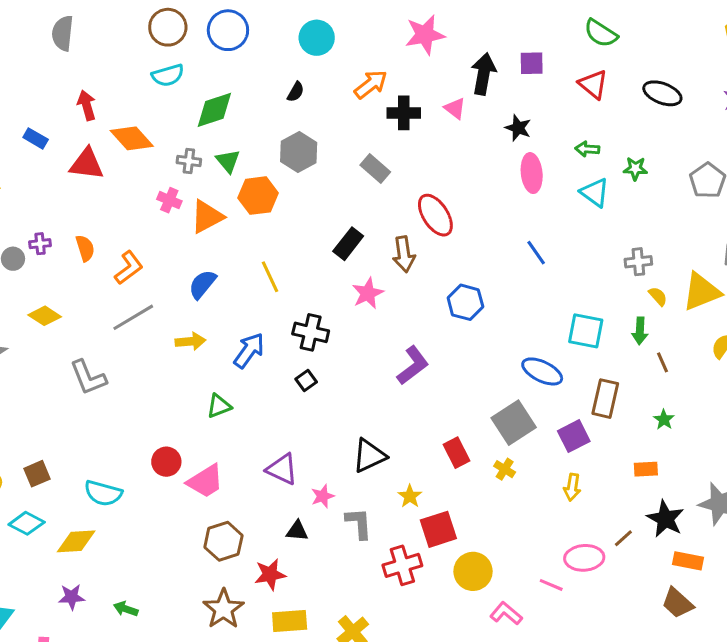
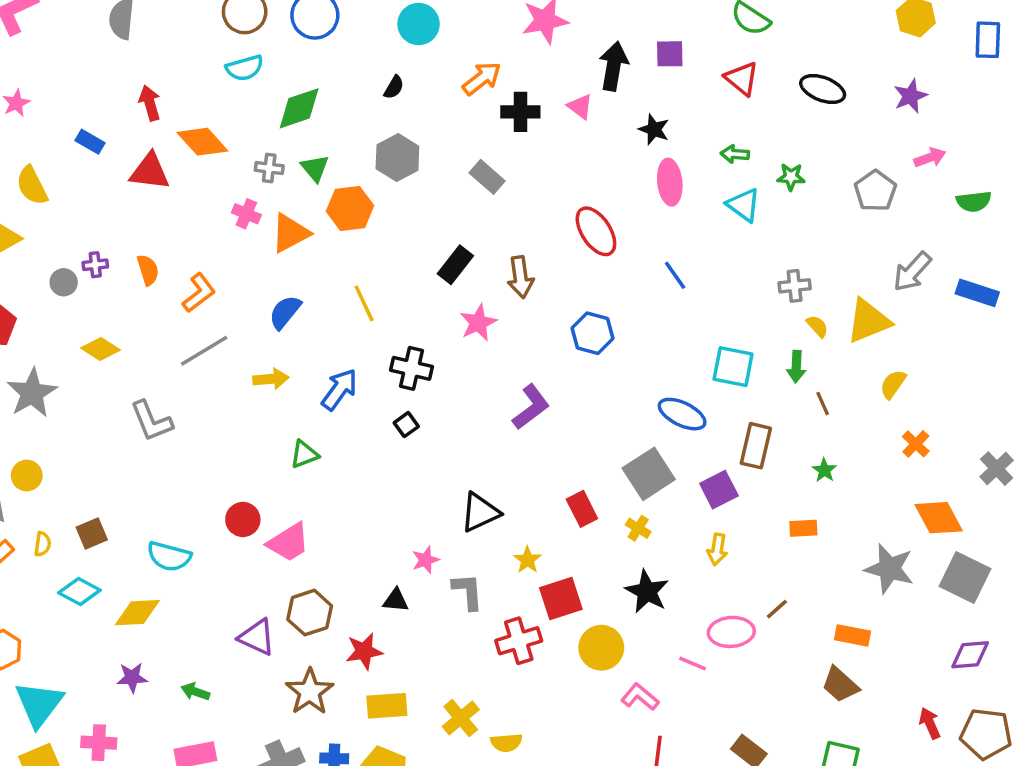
red ellipse: (435, 215) -> (596, 231), moved
purple triangle: (282, 469) -> (257, 637), moved
black star: (665, 519) -> (647, 592), moved

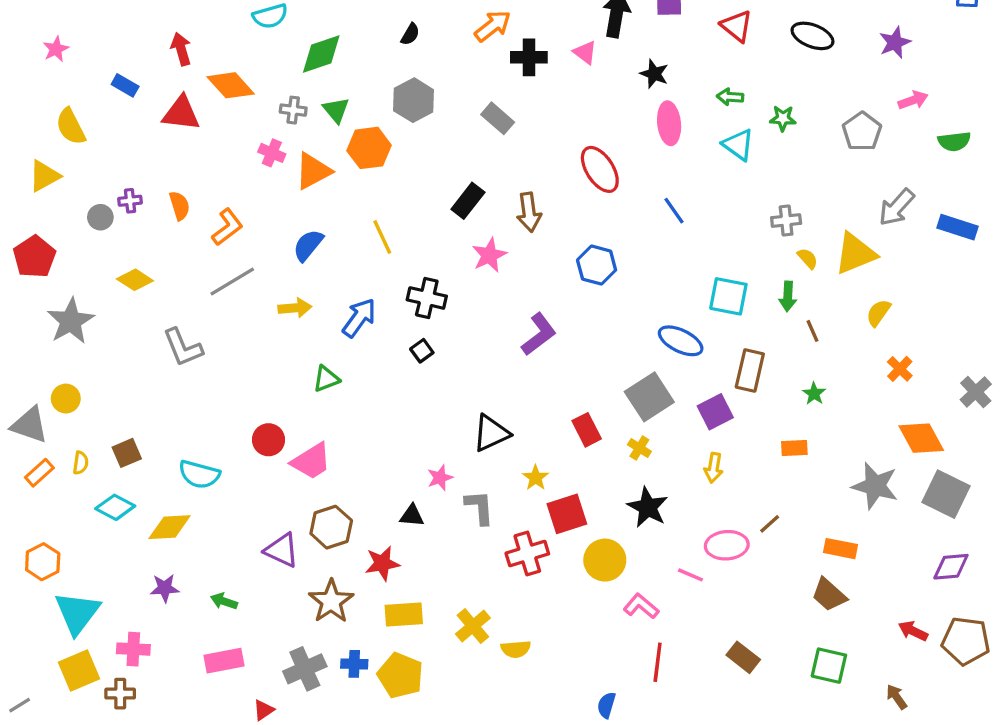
red arrow: (930, 723) -> (913, 631), turned -40

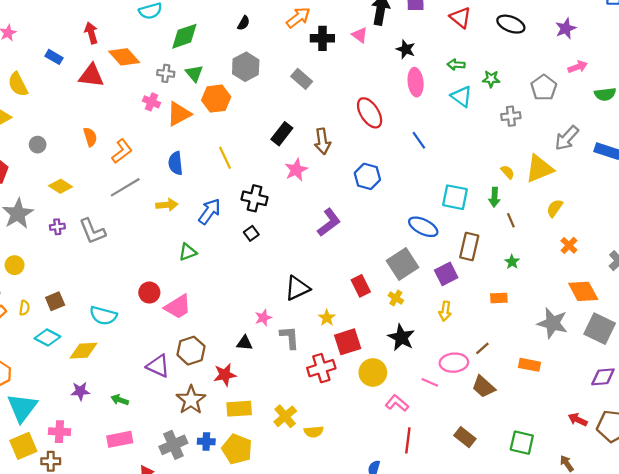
purple cross: (130, 201) -> (57, 227), moved
gray cross: (786, 221) -> (511, 116), moved
blue semicircle: (308, 245) -> (176, 163), turned -45
brown trapezoid: (829, 595) -> (483, 387), moved

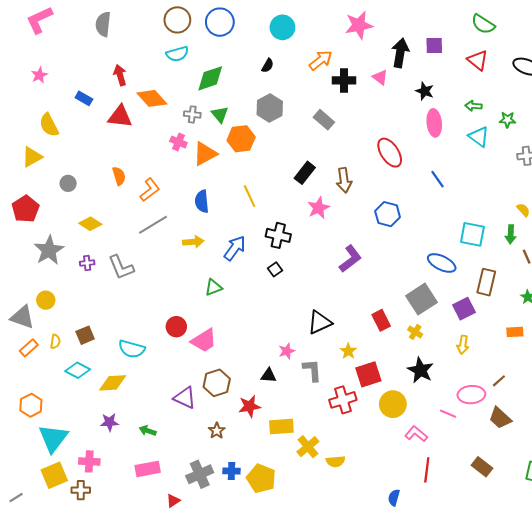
brown star: (191, 400) -> (217, 431), size x0.6
yellow rectangle: (239, 409) -> (281, 426), moved

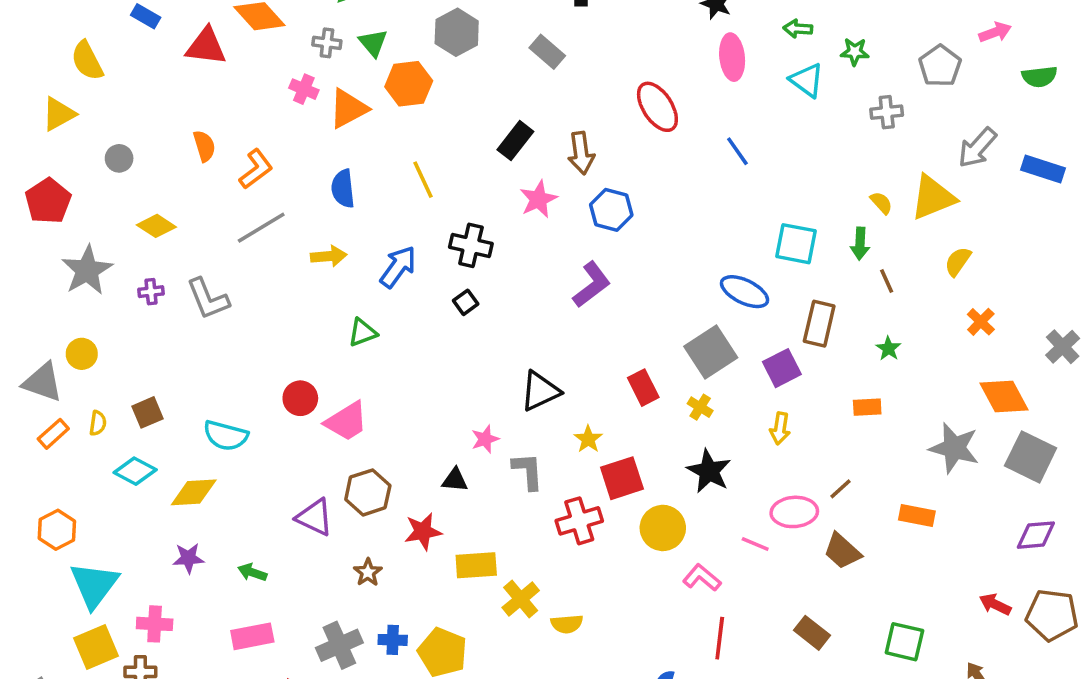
blue hexagon: (388, 214) -> (611, 210), moved

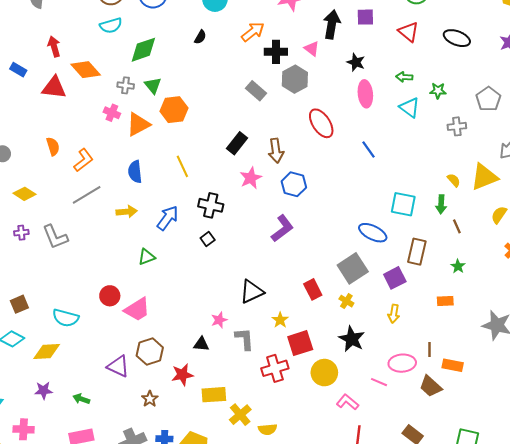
gray hexagon: (457, 32) -> (295, 79), moved
brown line: (840, 489) -> (430, 349), turned -48
orange rectangle: (917, 516) -> (453, 365), moved

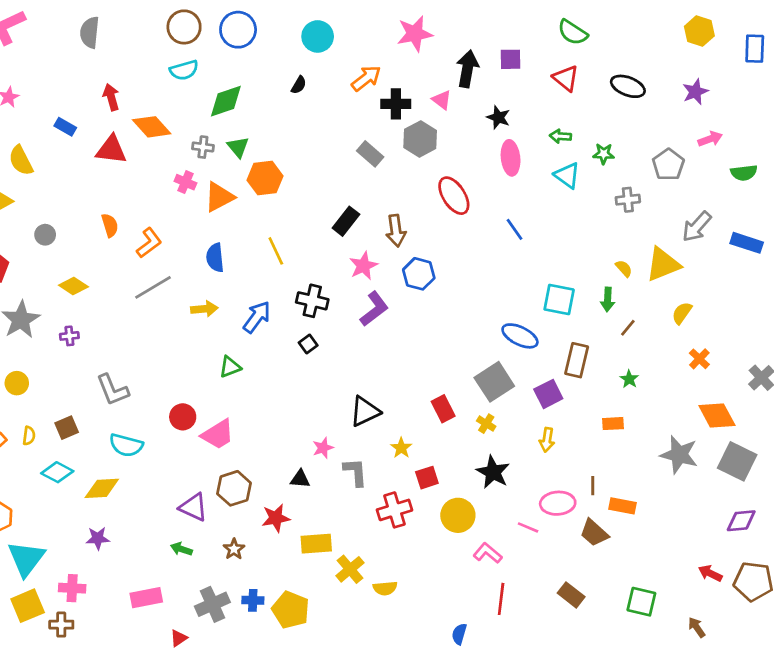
brown line: (457, 226) -> (628, 328), turned 64
purple L-shape: (282, 228) -> (374, 309), moved
gray L-shape: (55, 237) -> (113, 390), moved
red square: (300, 343) -> (427, 478), size x0.7
green arrow: (81, 399) -> (181, 549), moved

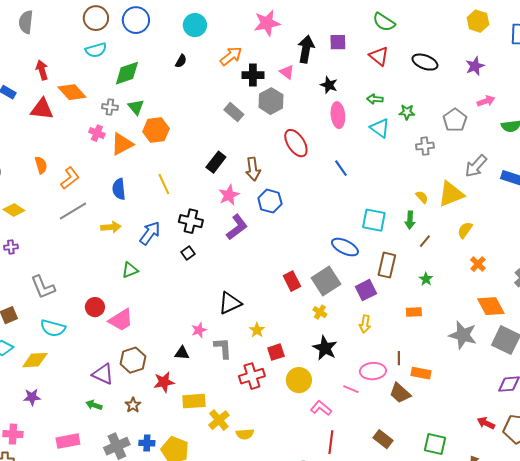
red rectangle: (443, 409) -> (292, 281), moved

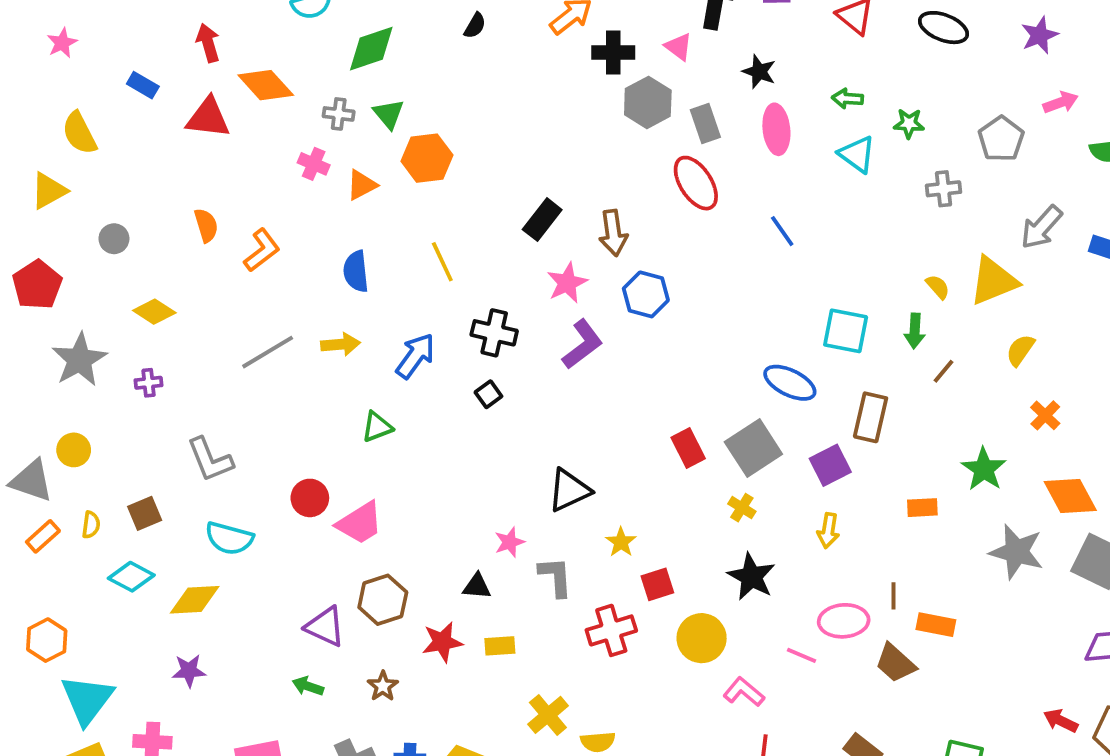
gray rectangle: (234, 112) -> (705, 124), moved, turned 30
orange triangle: (122, 144) -> (362, 185), size x0.7
gray line: (73, 211) -> (268, 352), moved
green star: (426, 279) -> (984, 469), moved, size x1.6
yellow rectangle: (194, 401) -> (500, 646), moved, size x0.7

